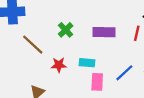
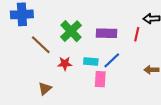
green cross: (66, 30) -> (71, 31), size x1.5
blue line: (124, 73) -> (112, 60), moved

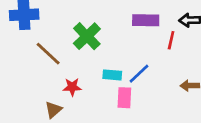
purple rectangle: (106, 33) -> (146, 20), moved
red star: (65, 64) -> (72, 87), moved

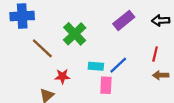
purple rectangle: (146, 20) -> (124, 20), turned -40
red line: (171, 40) -> (155, 54), moved

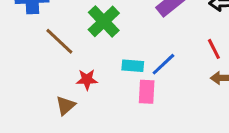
red line: (155, 54) -> (214, 49), turned -40

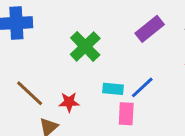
brown line: (59, 41) -> (30, 93), moved

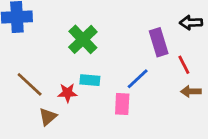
purple rectangle: (150, 29) -> (159, 42), moved, turned -68
cyan rectangle: (113, 89) -> (90, 80), moved

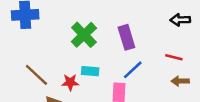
purple rectangle: (159, 42) -> (126, 37), moved
red line: (184, 65) -> (174, 57), turned -49

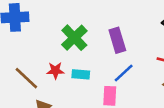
red star: (70, 82) -> (55, 71), moved

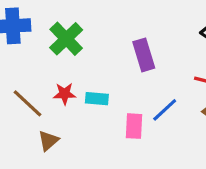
green cross: (74, 38) -> (66, 39), moved
blue line: (124, 73) -> (165, 110), moved

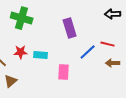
green cross: (66, 39) -> (22, 18), turned -30
blue line: (165, 110) -> (88, 52), moved

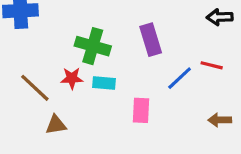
green cross: (22, 18) -> (93, 46), moved
brown arrow: (113, 63) -> (220, 120), moved
brown triangle: (11, 81) -> (56, 125), turned 32

